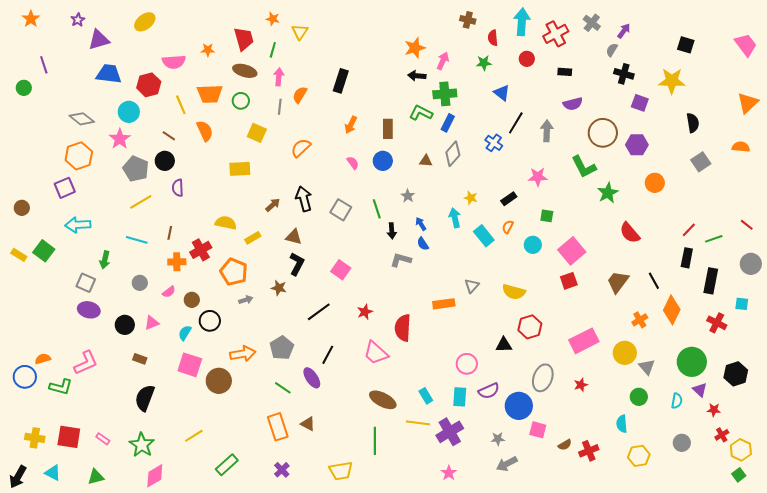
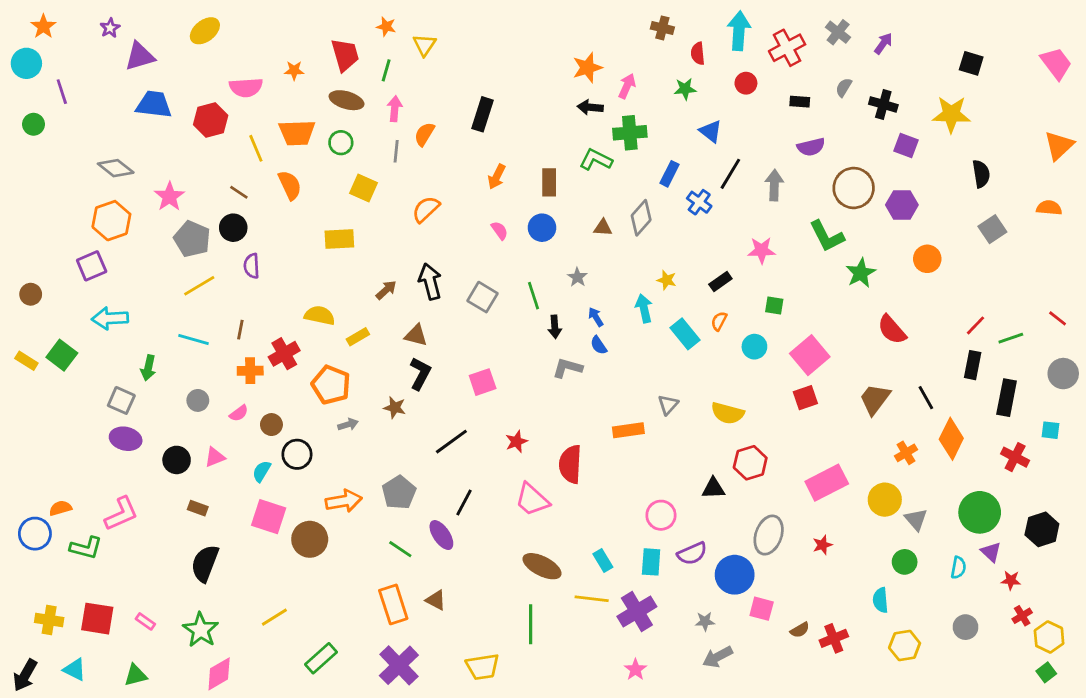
gray semicircle: (612, 50) -> (844, 87), moved
cyan circle: (129, 112) -> (26, 63), moved
blue rectangle: (448, 123) -> (669, 174), moved
pink square: (341, 270) -> (483, 382), turned 36
purple cross: (282, 470) -> (399, 665), size x1.8

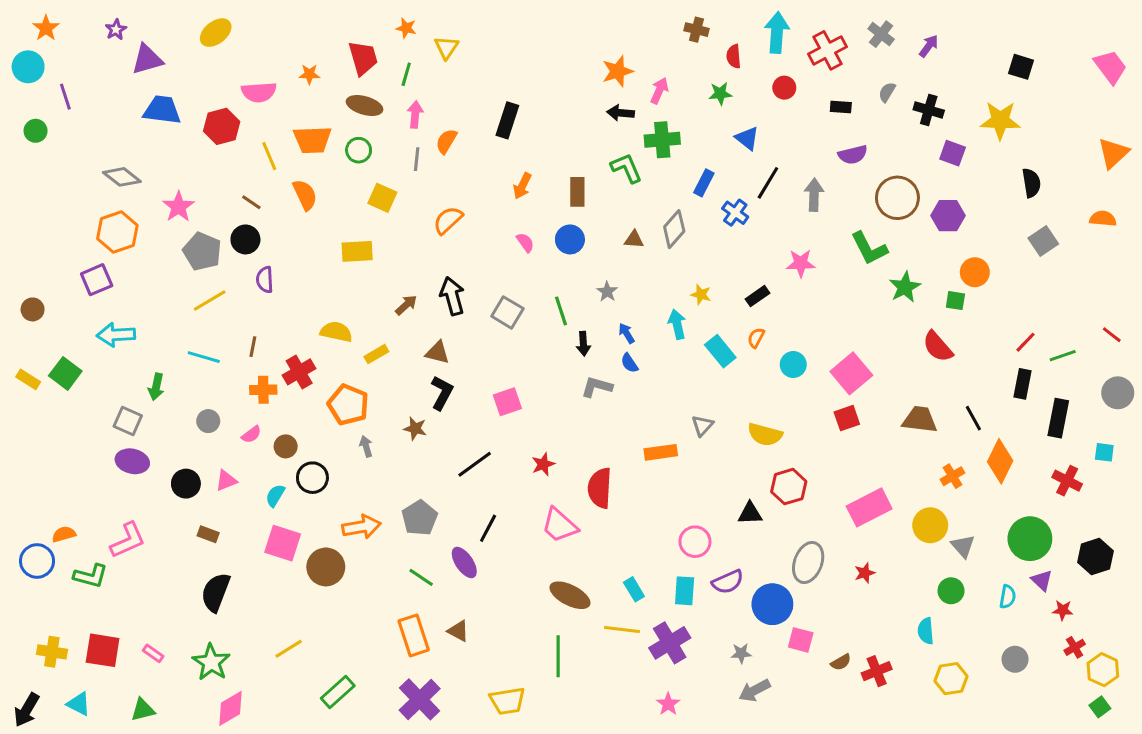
green L-shape: (596, 160) -> (627, 168), turned 40
green square: (774, 306) -> (955, 301), moved
brown trapezoid: (875, 399) -> (920, 420), turned 60
gray arrow: (348, 425) -> (366, 446), turned -90

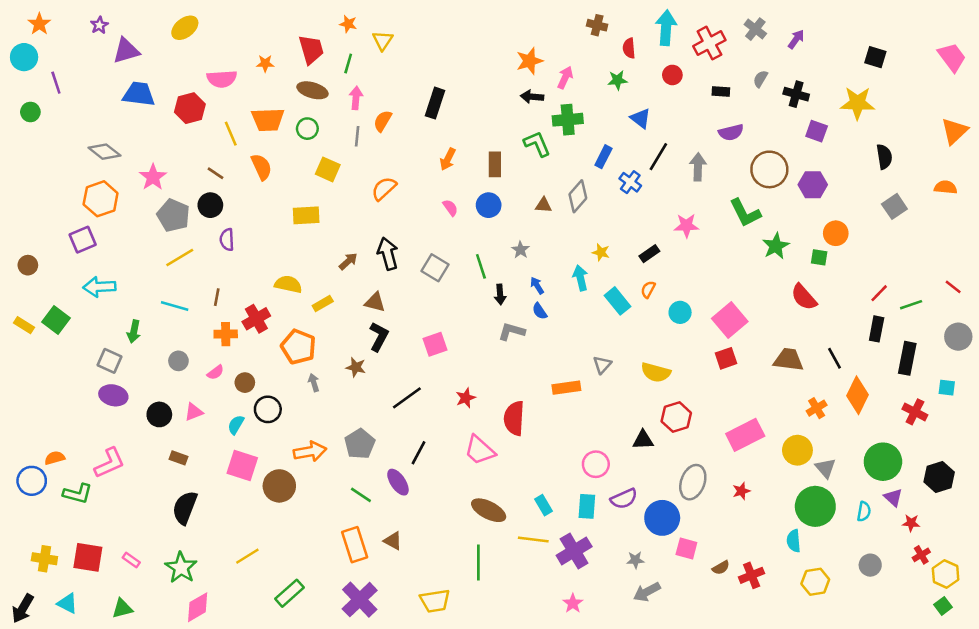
green circle: (951, 591) -> (815, 506), size x1.8

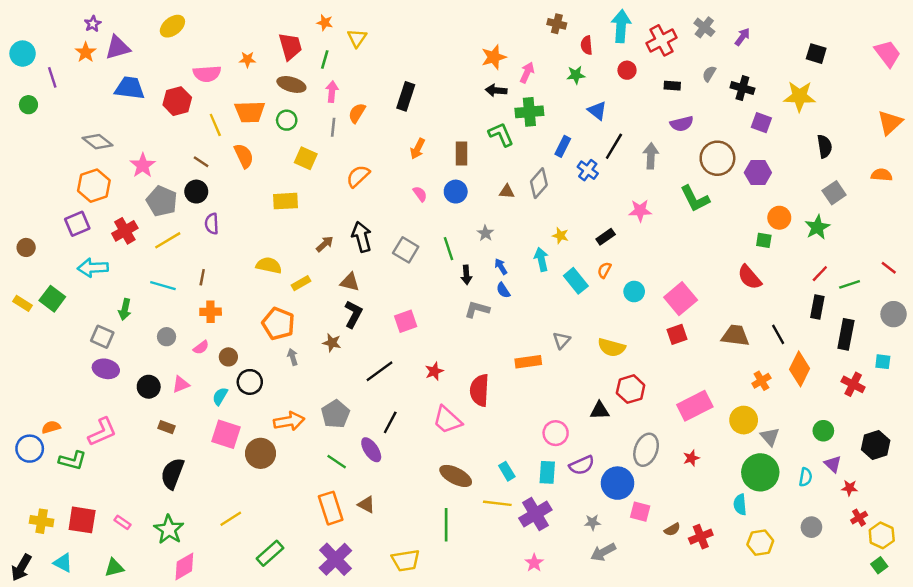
orange star: (39, 24) -> (86, 52), moved
green star: (776, 246) -> (817, 227), moved
red cross: (256, 319) -> (125, 231), moved
green circle: (883, 462) -> (823, 431), size x0.6

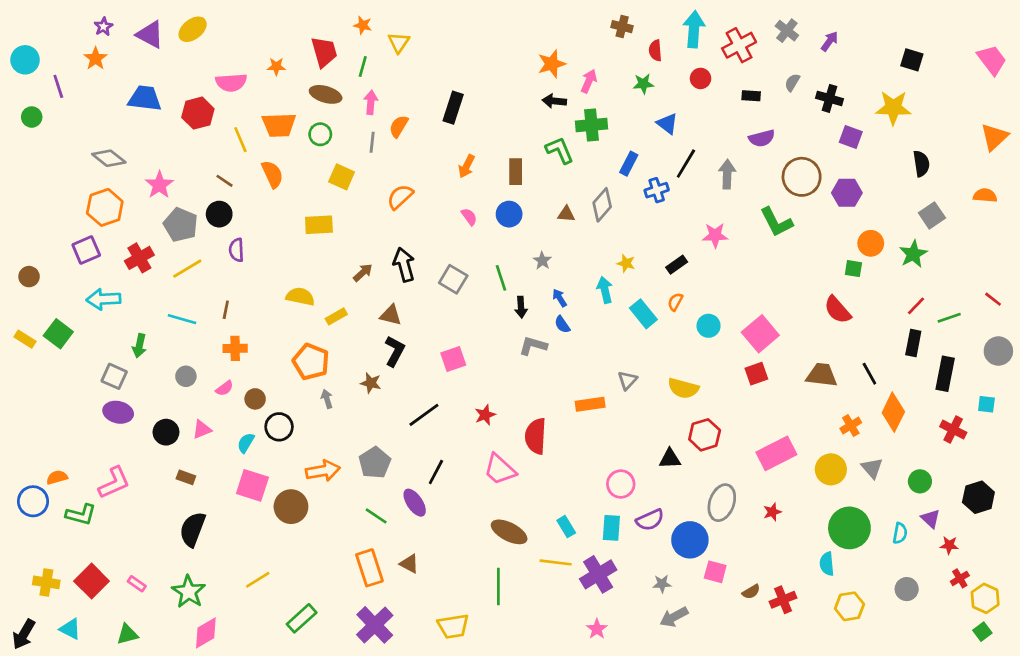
purple triangle: (118, 48) -> (150, 35), moved, turned 44
blue cross: (588, 170) -> (657, 190), turned 36
gray triangle: (770, 437) -> (872, 468), moved
red square: (82, 520) -> (92, 581), turned 36

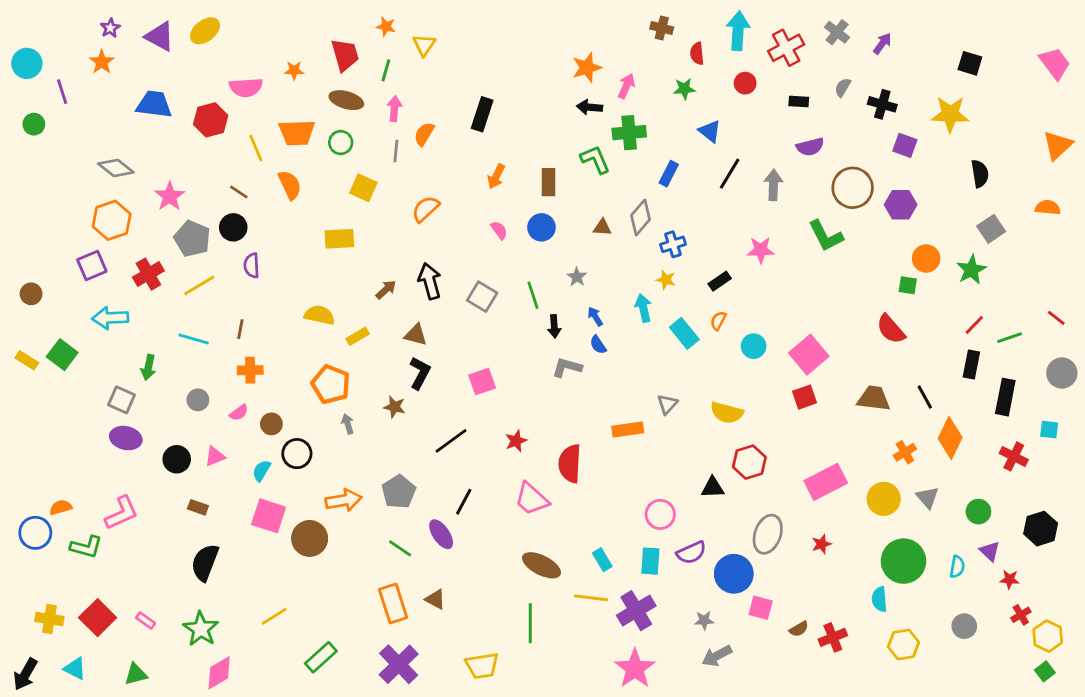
blue cross: (657, 190) -> (673, 244), moved
pink star: (597, 629) -> (635, 669), size x1.8

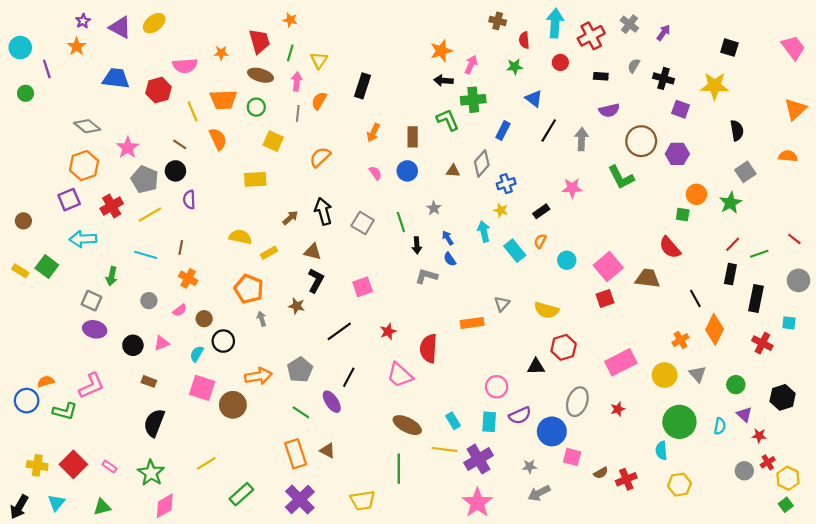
yellow triangle: (424, 45) -> (319, 60), moved
orange cross: (250, 370) -> (188, 278), turned 30
brown trapezoid: (874, 398) -> (648, 278), moved
gray circle: (964, 626) -> (744, 471), moved
cyan triangle: (75, 669) -> (56, 503), turned 42

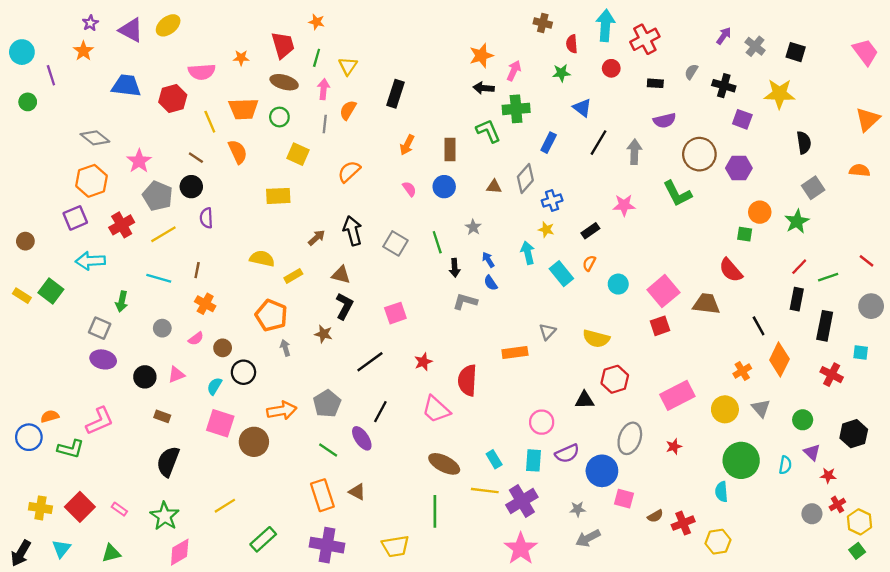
gray cross: (629, 24) -> (755, 46), moved
yellow hexagon: (679, 485) -> (718, 542), moved
purple cross: (300, 499) -> (327, 545), turned -36

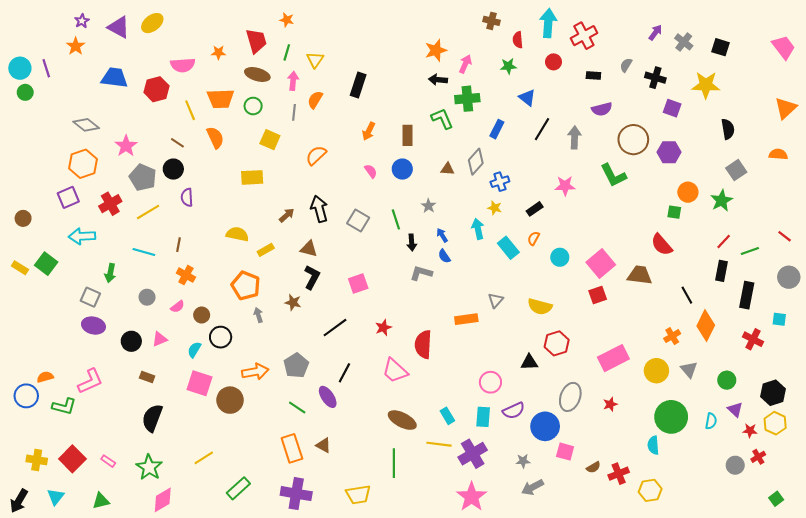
cyan circle: (22, 52) -> (20, 68), moved
yellow hexagon: (859, 522) -> (775, 423), moved

